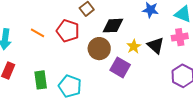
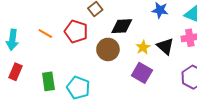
purple square: (120, 67) -> (142, 73), moved

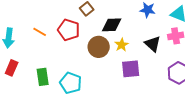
yellow star: (143, 47) -> (122, 45), moved
purple square: (142, 73) -> (131, 69), turned -36

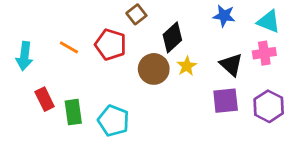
black diamond: (112, 25) -> (172, 37), turned -40
red rectangle: (12, 68) -> (45, 99), moved, turned -49
purple square: (131, 69) -> (226, 101), moved

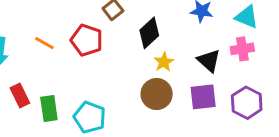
brown circle: (154, 69) -> (157, 94), moved

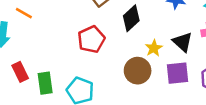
red pentagon: (87, 40) -> (91, 39), moved, turned 30
orange line: (45, 43) -> (24, 13), moved
yellow star: (164, 62) -> (154, 48), moved

